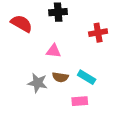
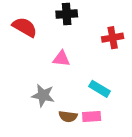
brown semicircle: (60, 77) -> (68, 116), moved

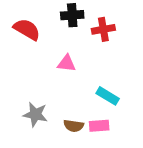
red cross: (113, 38) -> (103, 29), moved
gray star: (43, 95) -> (35, 114), moved

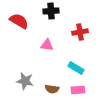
red cross: (103, 29) -> (80, 32), moved
pink rectangle: (99, 126) -> (78, 90), moved

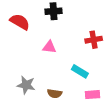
red cross: (80, 32) -> (94, 40), moved
pink rectangle: (78, 90) -> (93, 95), moved

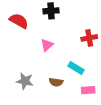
pink triangle: (49, 47) -> (47, 45), turned -48
brown semicircle: (55, 93) -> (56, 82), moved

